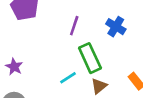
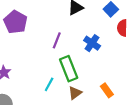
cyan line: (68, 78) -> (49, 84), turned -32

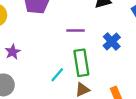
purple line: (57, 40) -> (75, 30), turned 56

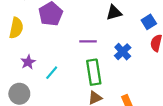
cyan line: (57, 75) -> (52, 73), moved

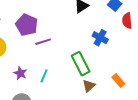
purple line: (88, 41) -> (43, 42), moved

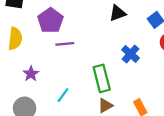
cyan line: (44, 76) -> (63, 95), moved

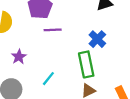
blue cross: (131, 54) -> (97, 39), moved

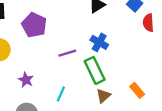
purple line: (53, 30) -> (67, 53), moved

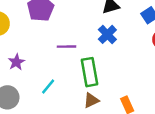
blue cross: (99, 42) -> (107, 34), moved

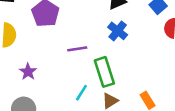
cyan line: (48, 86) -> (81, 93), moved

